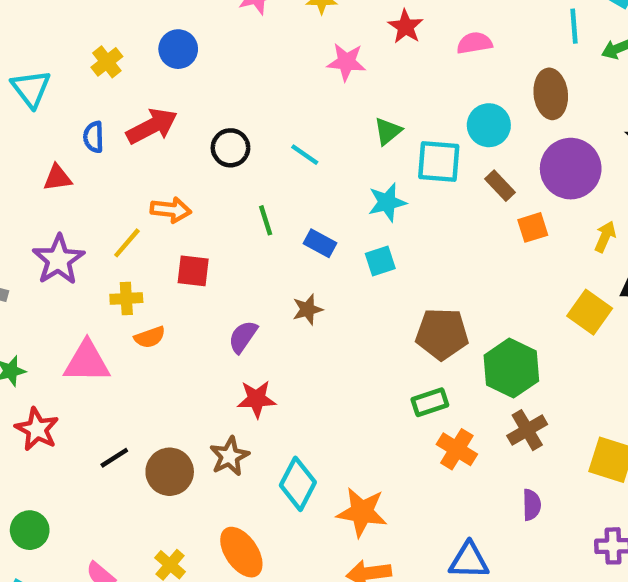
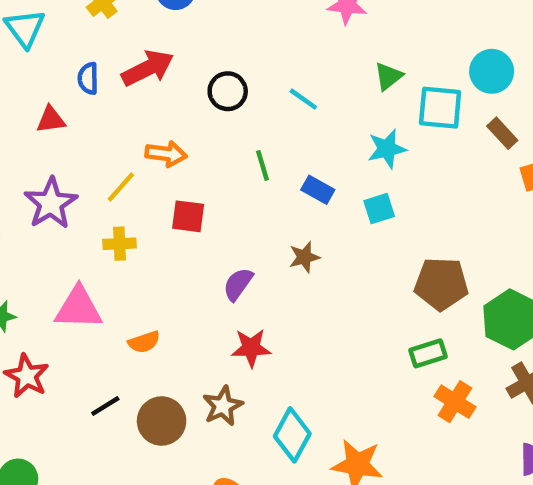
orange semicircle: (150, 337) -> (144, 342), moved

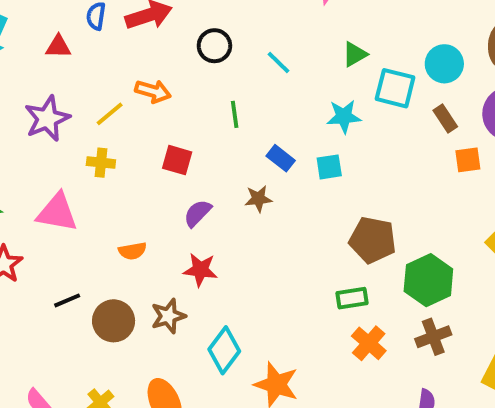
blue rectangle: (318, 190) -> (281, 158), moved
red square: (188, 216) -> (177, 160), moved
orange semicircle: (144, 342) -> (132, 251), moved

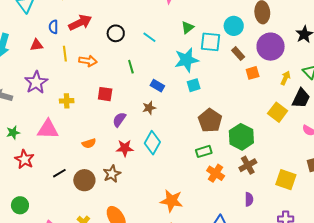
yellow line: (110, 114) -> (65, 54), moved, turned -49
cyan star: (344, 116) -> (187, 60), size x1.4
cyan square: (329, 167) -> (194, 85), moved
brown pentagon: (373, 240) -> (210, 120), turned 30
cyan diamond: (224, 350) -> (152, 143), moved

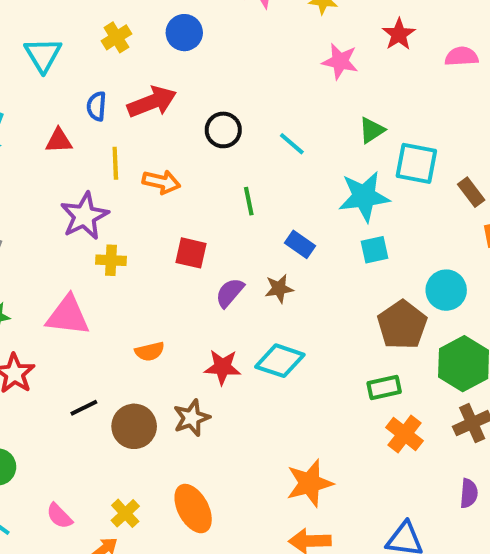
cyan circle: (234, 26) -> (446, 290), moved
purple star: (36, 82) -> (84, 216), moved
purple semicircle: (119, 120) -> (230, 293), moved
cyan diamond: (152, 143) -> (280, 361), turned 75
orange star: (172, 201) -> (310, 483), turned -30

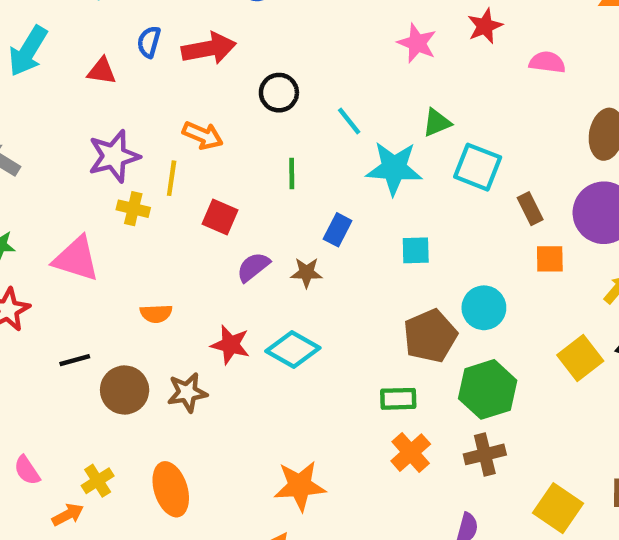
yellow line: (115, 163) -> (172, 178), moved
cyan star: (364, 196) -> (394, 168), moved
blue rectangle: (300, 244) -> (338, 230), turned 72

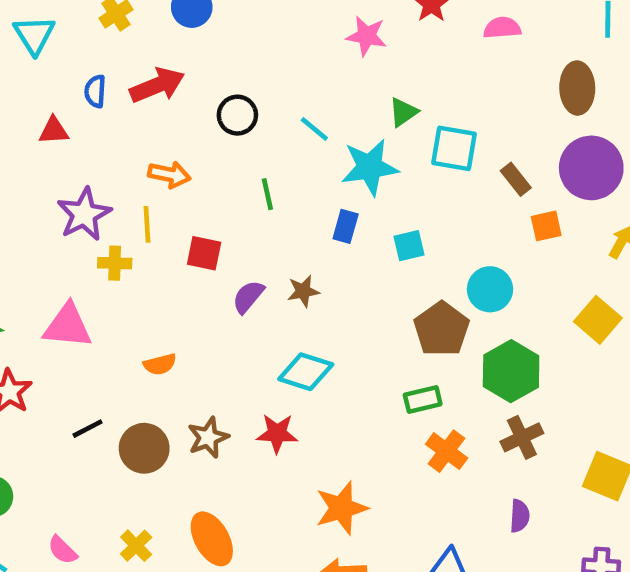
blue rectangle: (338, 230) -> (346, 226), moved
red star: (230, 345) -> (277, 433), moved

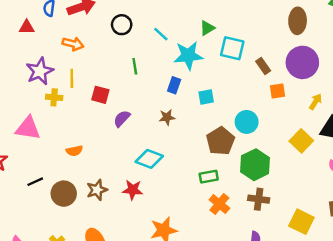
orange arrow: (169, 175) -> (73, 44), moved
brown star: (303, 291) -> (167, 117), moved
brown cross: (522, 437) -> (259, 199), turned 30

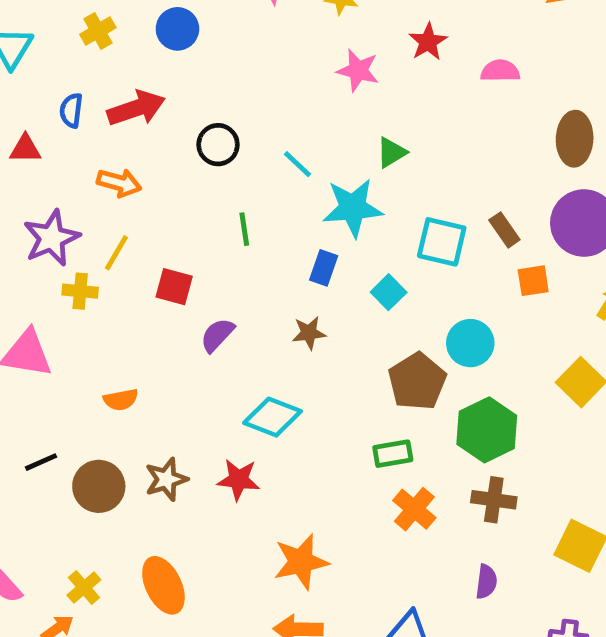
cyan square: (232, 48) -> (442, 242), moved
yellow line: (72, 78) -> (116, 253), turned 30
cyan square: (206, 97) -> (389, 292), turned -35

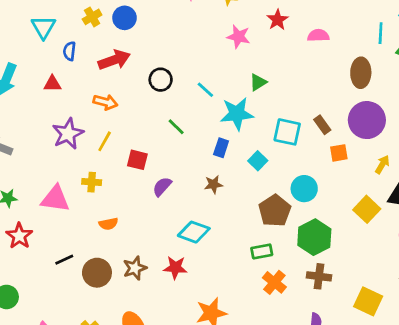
blue circle: (177, 29) -> (125, 18), moved
blue semicircle: (71, 110) -> (69, 51), moved
green line: (244, 229) -> (176, 127), turned -36
yellow cross: (80, 291) -> (92, 182), moved

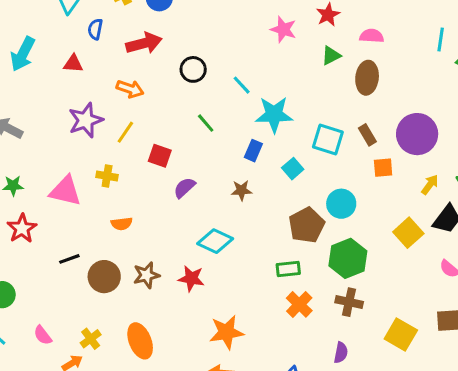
brown ellipse: (361, 73) -> (367, 78), moved
green triangle: (258, 82) -> (331, 56), moved

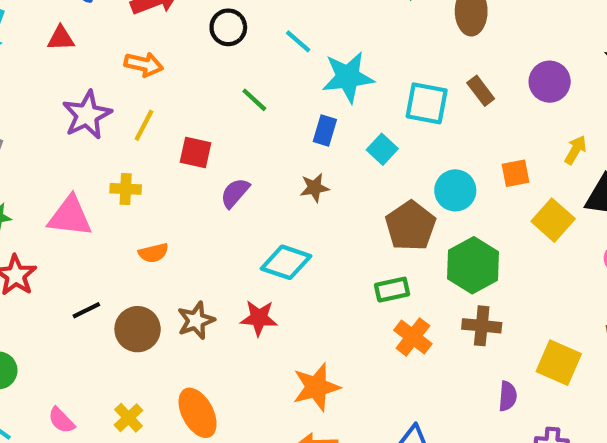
purple circle: (417, 134) -> (550, 82), size x0.7
orange square: (383, 168) -> (515, 173), moved
purple semicircle: (341, 353) -> (508, 396), moved

